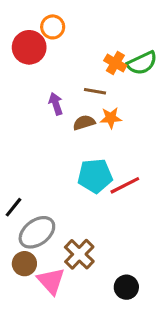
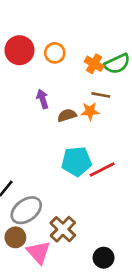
orange circle: (53, 27) -> (55, 53), moved
brown line: (95, 91) -> (101, 95), moved

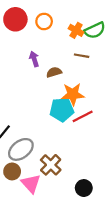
orange star: (90, 111) -> (73, 94), moved, size x1.5

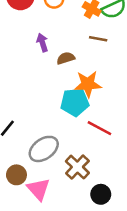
red line: (83, 116) -> (99, 128), moved, turned 55
gray ellipse: (21, 149) -> (44, 149), moved
brown cross: (51, 165) -> (77, 167), moved

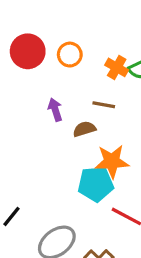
brown line: (98, 39) -> (104, 105), moved

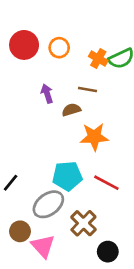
cyan pentagon: (96, 184) -> (67, 176), moved

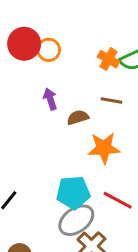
orange circle: (59, 48) -> (49, 50), moved
brown line: (88, 90) -> (112, 100), moved
gray ellipse: (48, 204) -> (76, 220), moved

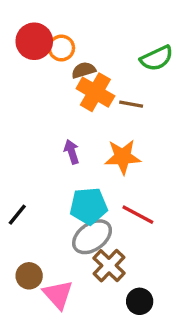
orange cross: (108, 59) -> (95, 92), moved, size x1.5
purple arrow: (50, 99) -> (72, 152), moved
brown semicircle: (78, 117) -> (84, 70), moved

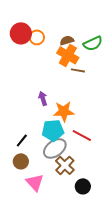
brown semicircle: (84, 70) -> (67, 40), moved
orange cross: (95, 92) -> (68, 55), moved
orange star: (123, 157) -> (64, 111), moved
black line: (17, 215) -> (22, 140), moved
brown circle: (29, 276) -> (21, 161), moved

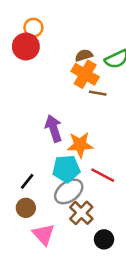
orange circle: (37, 37) -> (33, 28), moved
purple arrow: (43, 98) -> (54, 128), size x1.5

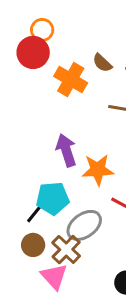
brown semicircle: (84, 55) -> (102, 63), turned -120
orange cross: (85, 74) -> (71, 80), moved
cyan pentagon: (66, 169) -> (53, 198), moved
brown cross: (81, 213) -> (66, 249), moved

